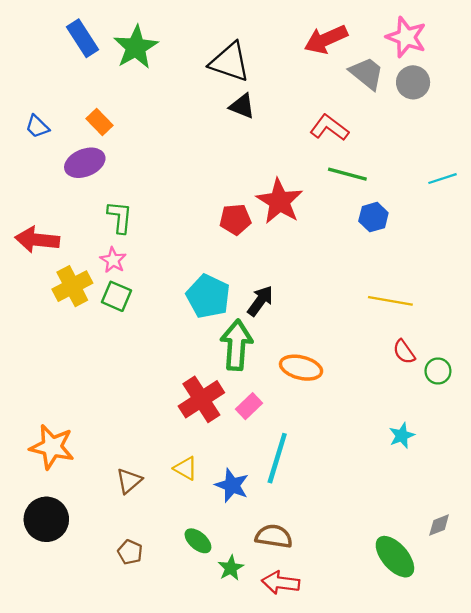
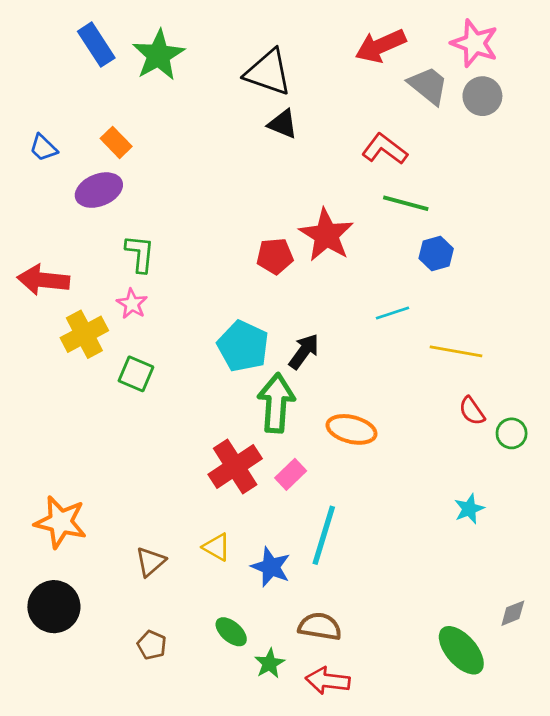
cyan line: (442, 179) -> (393, 313), moved
green square: (116, 296) -> (136, 374), moved

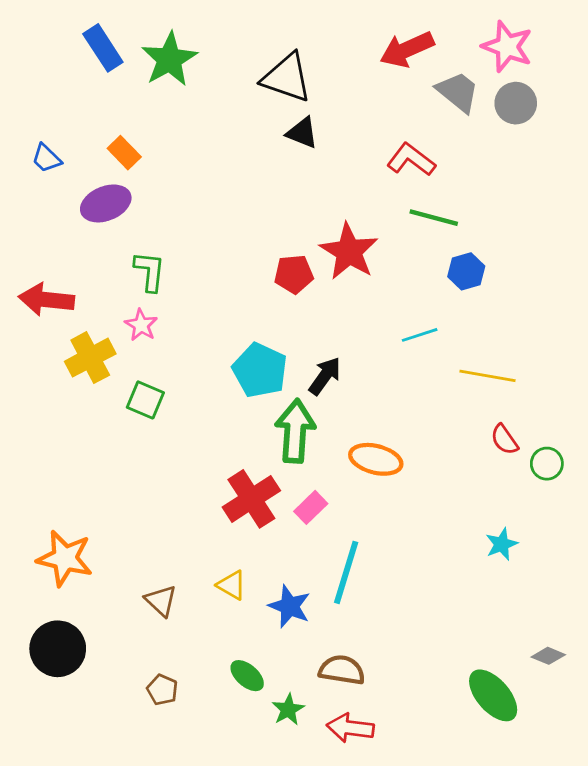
brown triangle: (150, 562) -> (161, 601), turned -36
gray diamond: (513, 613) -> (548, 656), turned 44

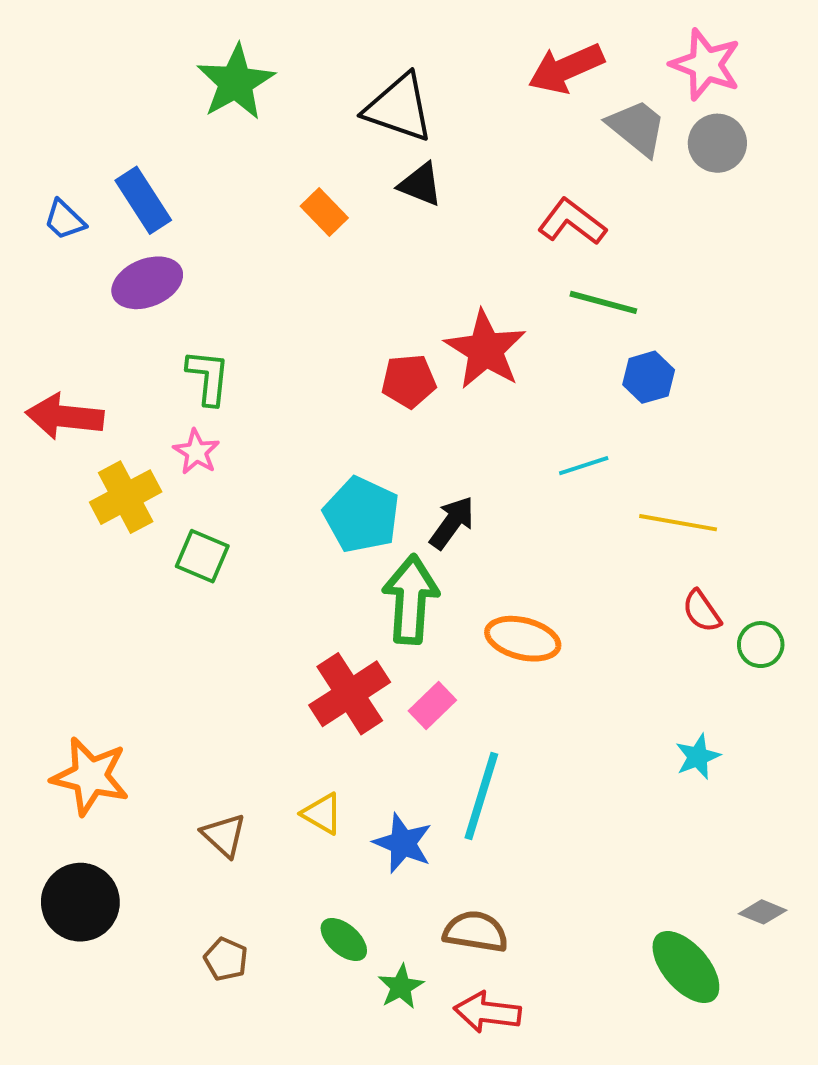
blue rectangle: (103, 48) -> (143, 200), moved
orange rectangle: (124, 153) -> (324, 212), moved

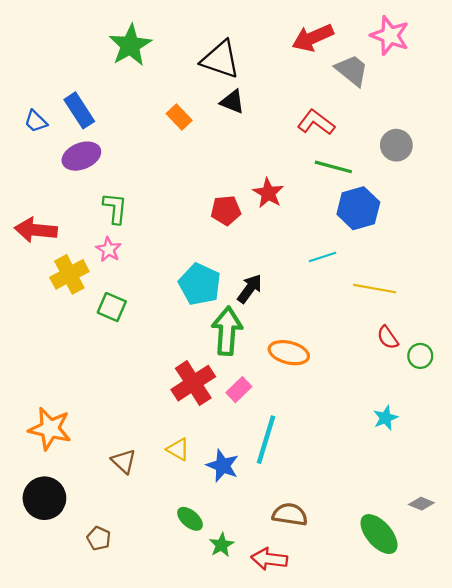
gray circle: (717, 143) -> (396, 145), moved
red star: (485, 350) -> (268, 193), size x0.7
blue hexagon: (649, 377) -> (358, 208), size x1.5
brown semicircle: (476, 932) -> (290, 514), moved
brown pentagon: (226, 959) -> (99, 538), moved

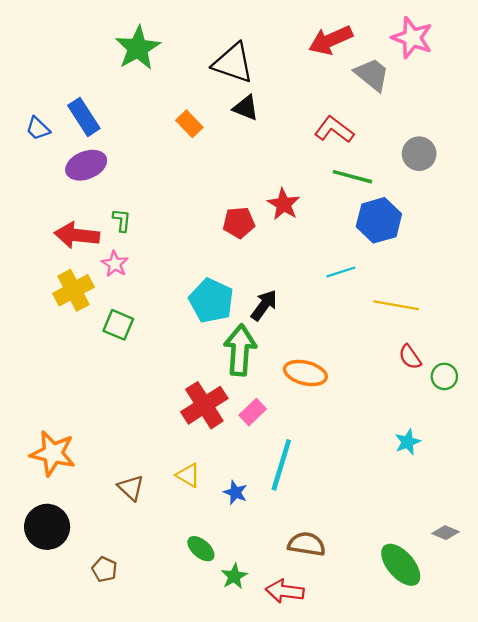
green L-shape: (115, 208) -> (122, 220), size x0.7
red arrow: (36, 230) -> (77, 235), moved
blue star: (223, 466) -> (235, 492), size x0.7

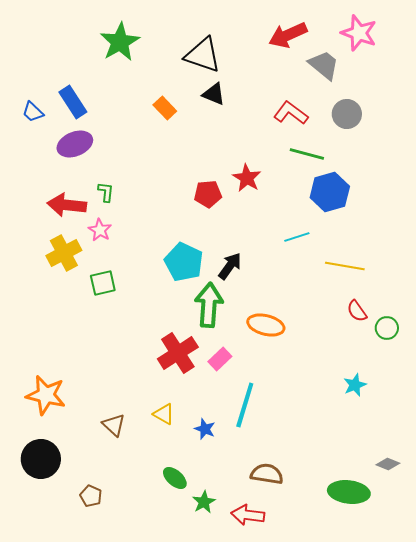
gray circle: (419, 154) -> (347, 114), moved
green square: (118, 325) -> (103, 283), turned -36
green ellipse: (401, 565) -> (349, 492), turned -42

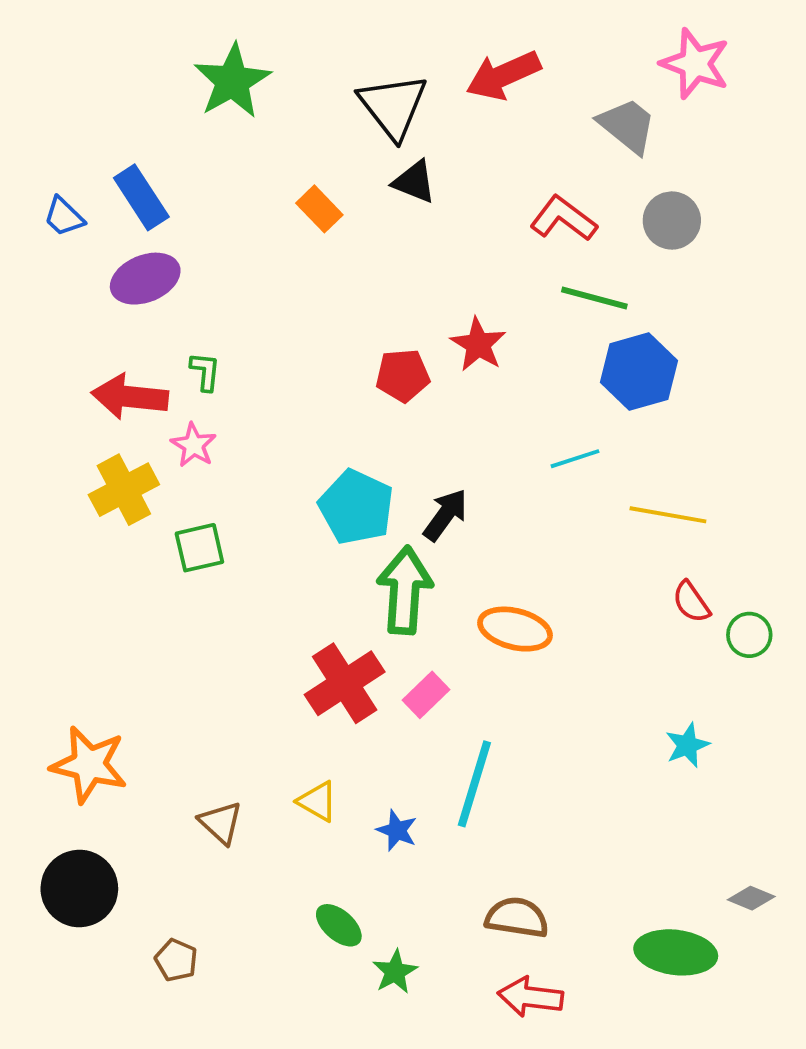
red arrow: (288, 35) -> (503, 75), moved
black triangle: (203, 55) -> (393, 106), turned 33
red arrow: (248, 515) -> (530, 997), moved

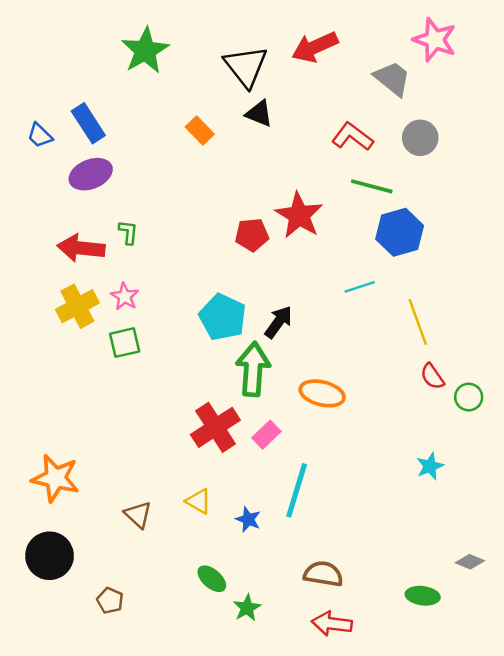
red star: (478, 344) -> (299, 215), size x1.4
pink star: (194, 445) -> (125, 297), moved
yellow line: (668, 515) -> (418, 322), turned 60
green ellipse: (676, 952) -> (423, 596), size x0.7

